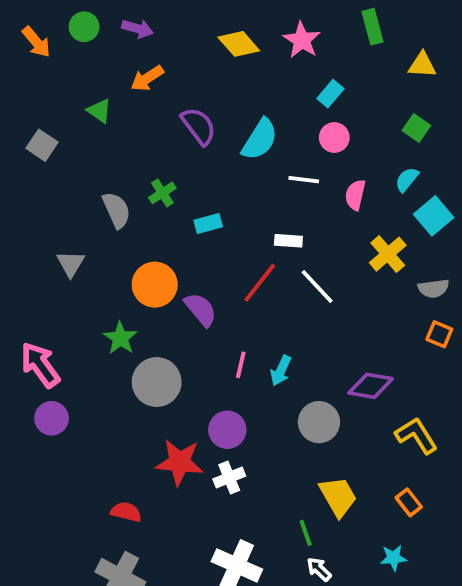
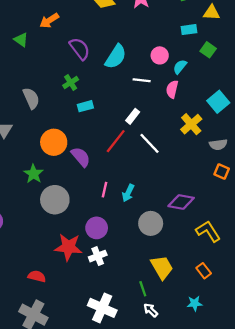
cyan rectangle: (330, 94) -> (189, 30), moved, turned 42
cyan semicircle: (407, 180) -> (180, 67), moved
green cross: (162, 193) -> (71, 83), moved
white rectangle: (288, 241) -> (133, 116), turned -56

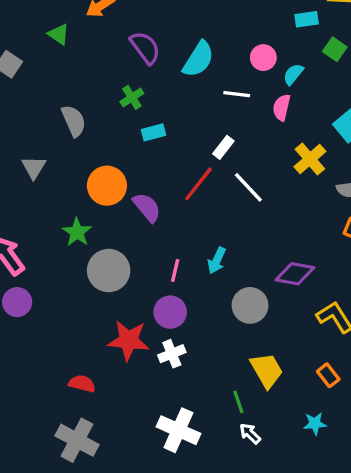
pink line: (104, 190) -> (175, 270), moved

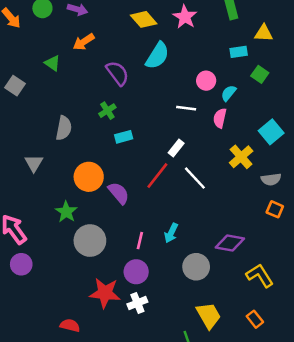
cyan semicircle: (198, 59) -> (157, 56), moved
gray semicircle: (74, 121) -> (64, 128), turned 35

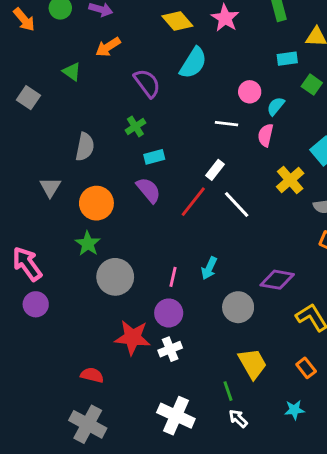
orange circle: (89, 177) -> (96, 203), moved
purple semicircle: (119, 193) -> (148, 190), moved

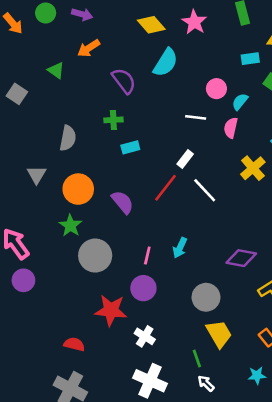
green cross: (135, 127) -> (113, 120), turned 30
purple semicircle: (148, 190) -> (123, 202), moved
gray circle: (238, 307) -> (206, 297), moved
white cross: (170, 349) -> (145, 336), moved, turned -36

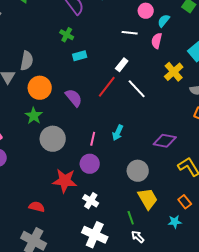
green cross: (113, 120) -> (67, 35), turned 32
gray semicircle: (68, 138) -> (27, 61), moved
cyan star: (257, 375) -> (175, 222), moved

